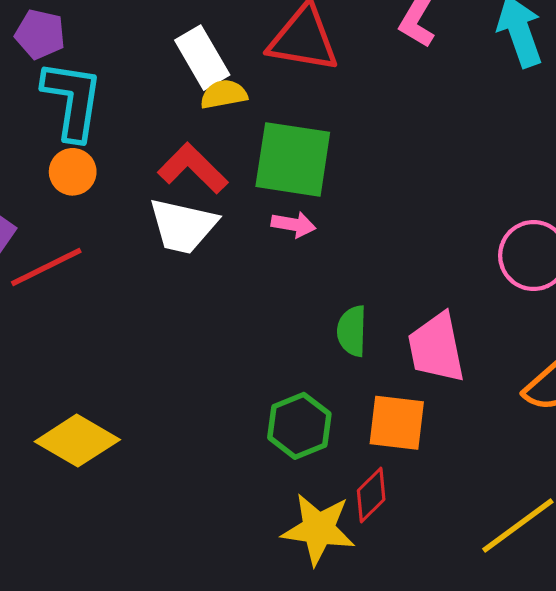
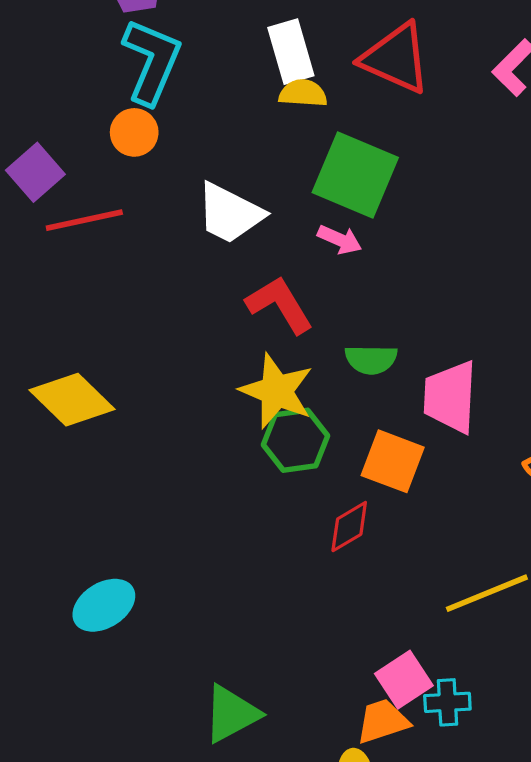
red L-shape: (193, 168) -> (280, 305), moved
green semicircle: (352, 331) -> (371, 359), turned -105
yellow star: (318, 529) -> (277, 391), moved

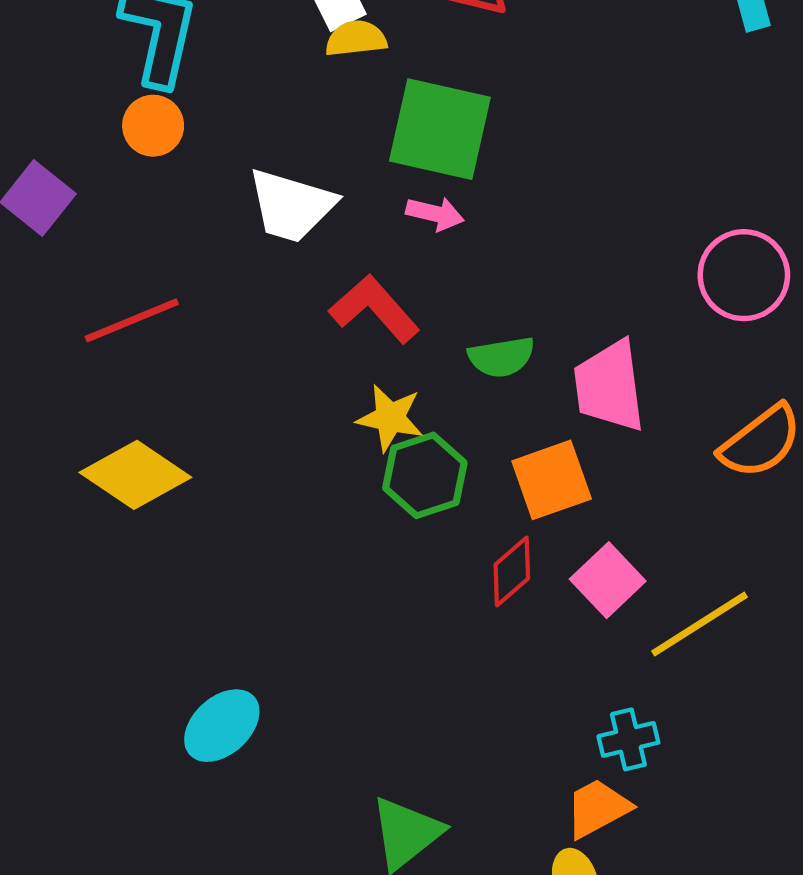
red line: (84, 220) -> (132, 320), moved
yellow star: (277, 391) -> (390, 418), size x0.7
orange square: (393, 461) -> (552, 480), turned -30
pink square: (404, 680) -> (608, 580), moved
cyan cross: (447, 702) -> (628, 739), moved

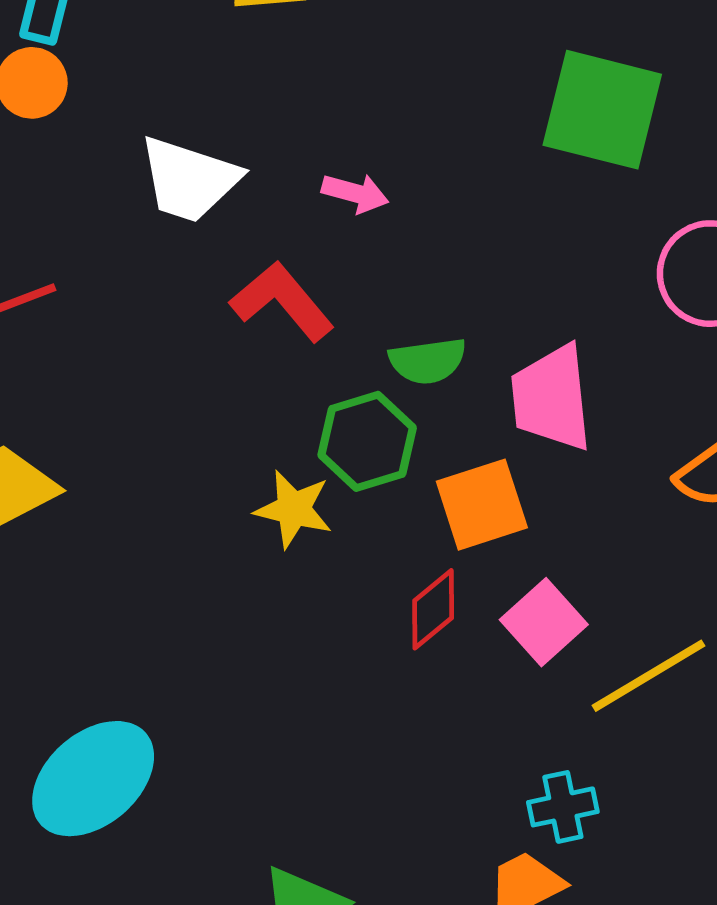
green square: (440, 129) -> (602, 110), moved
yellow star: (390, 418) -> (293, 509), moved
green hexagon: (425, 475) -> (367, 441), moved
cyan ellipse: (222, 726) -> (93, 779), size x1.4

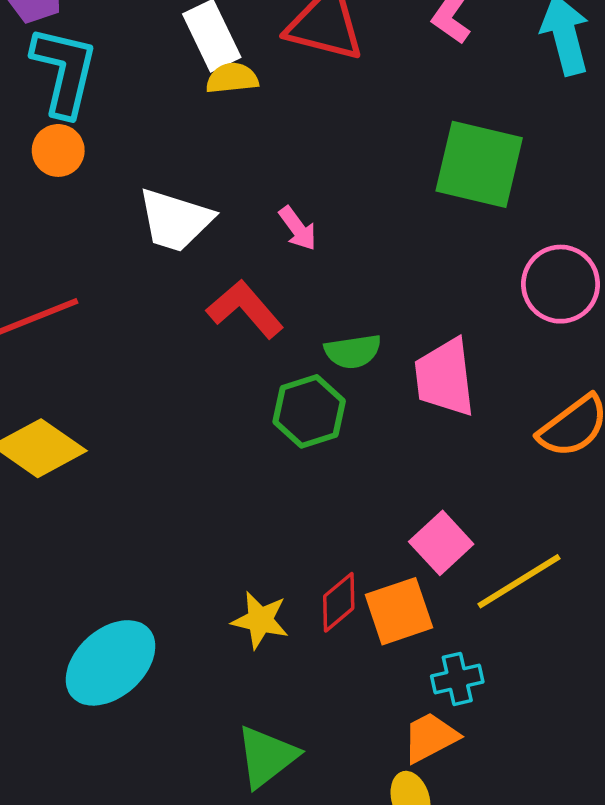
pink arrow: (355, 193) -> (298, 228), turned 39
orange square: (482, 505) -> (399, 611), moved
yellow star: (293, 509) -> (260, 620), moved
red diamond: (433, 609) -> (339, 602), moved

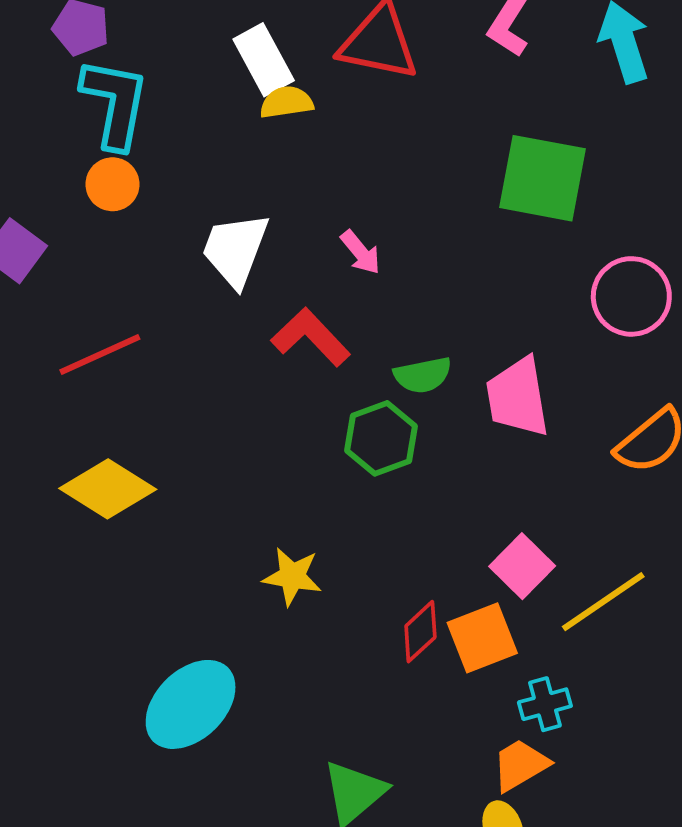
white trapezoid: (175, 220) -> (235, 250), turned 96
yellow star: (260, 620) -> (292, 576), moved

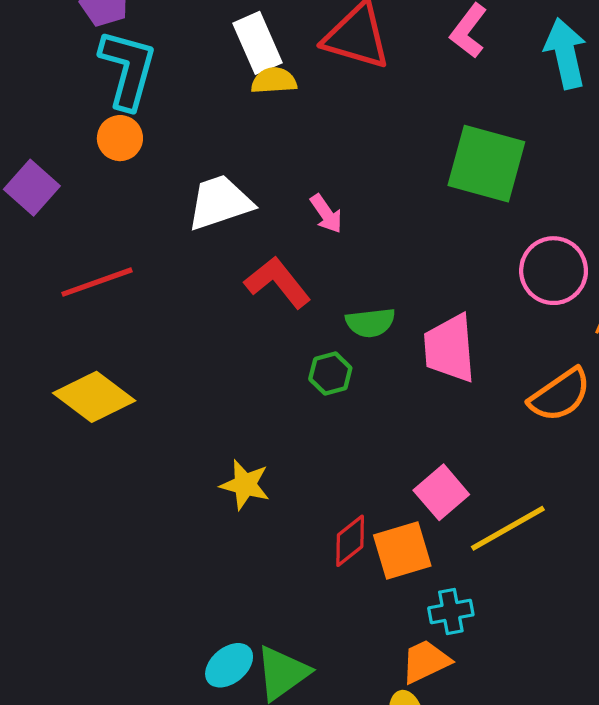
white trapezoid: (235, 250) -> (220, 202), turned 46
green hexagon: (381, 438) -> (330, 374), size x0.7
cyan ellipse: (191, 704) -> (229, 665), moved, size x0.6

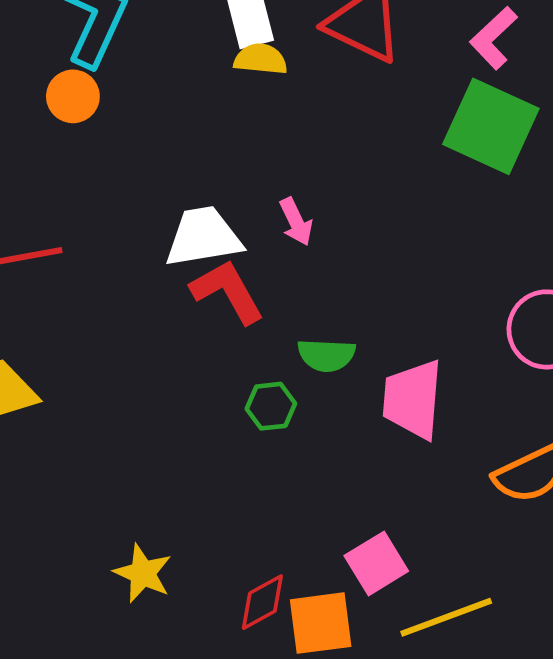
green square: (486, 164) -> (491, 126), moved
white trapezoid: (220, 202) -> (203, 237), moved
yellow star: (245, 485) -> (143, 573), moved

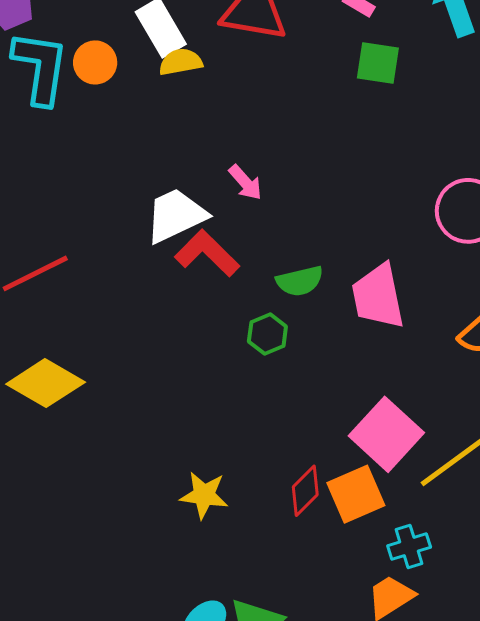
orange circle: (73, 96) -> (95, 62), moved
green square: (491, 126) -> (378, 63), size x0.6
pink square: (376, 563) -> (386, 434), size x1.4

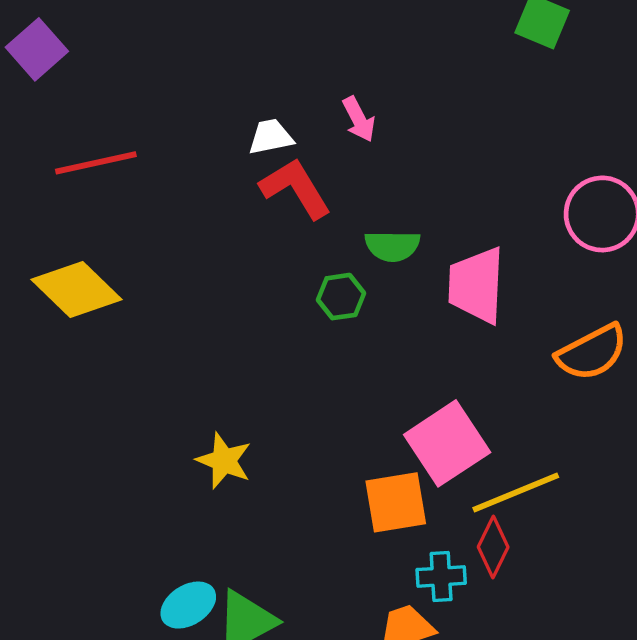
white trapezoid: (176, 215) -> (271, 137), size x0.6
red diamond: (305, 491) -> (493, 547), moved, turned -33

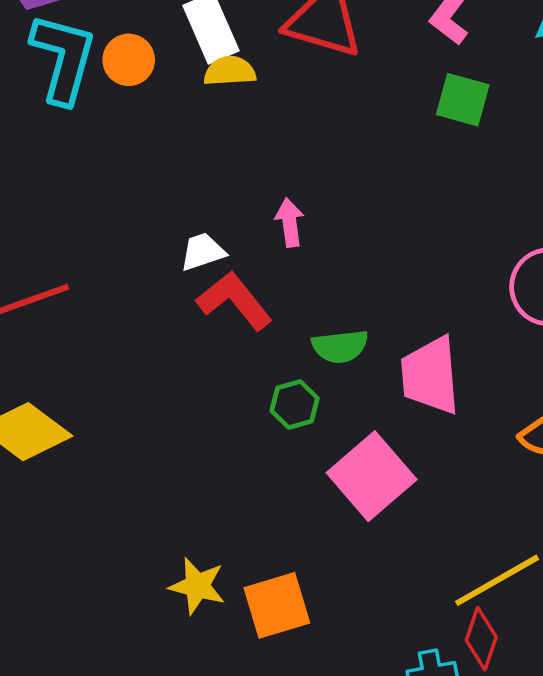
pink arrow: (359, 119) -> (290, 222), turned -153
pink square: (447, 443) -> (372, 476), moved
orange square: (396, 502) -> (277, 605), moved

